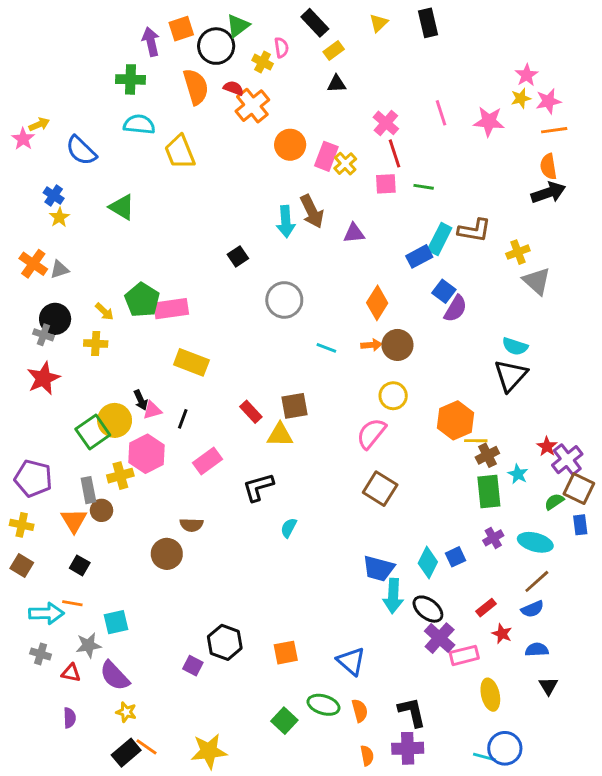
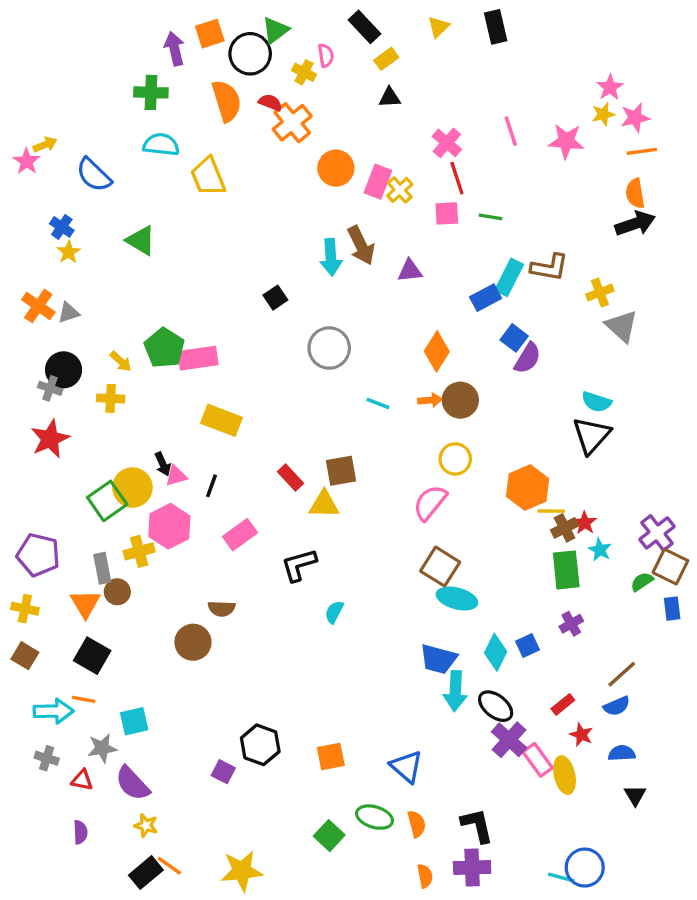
red star: (547, 447) -> (585, 523), moved
cyan ellipse: (535, 542) -> (457, 599), moved
black square: (80, 565) -> (92, 656), size x1.5
pink rectangle: (464, 655) -> (538, 760), turned 68
yellow ellipse: (490, 695) -> (565, 775), moved

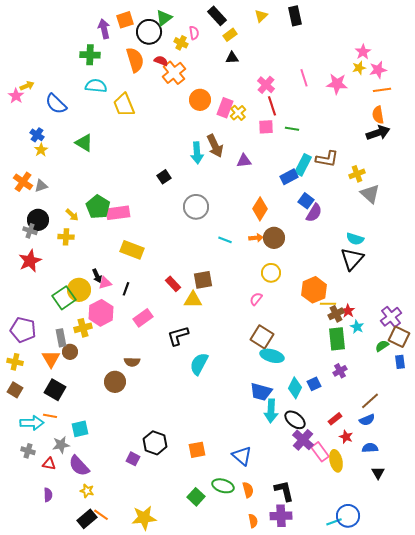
pink semicircle: (430, 503) -> (256, 299), size x0.6
cyan semicircle: (334, 612) -> (199, 364), size x1.6
cyan line: (561, 878) -> (334, 522), turned -35

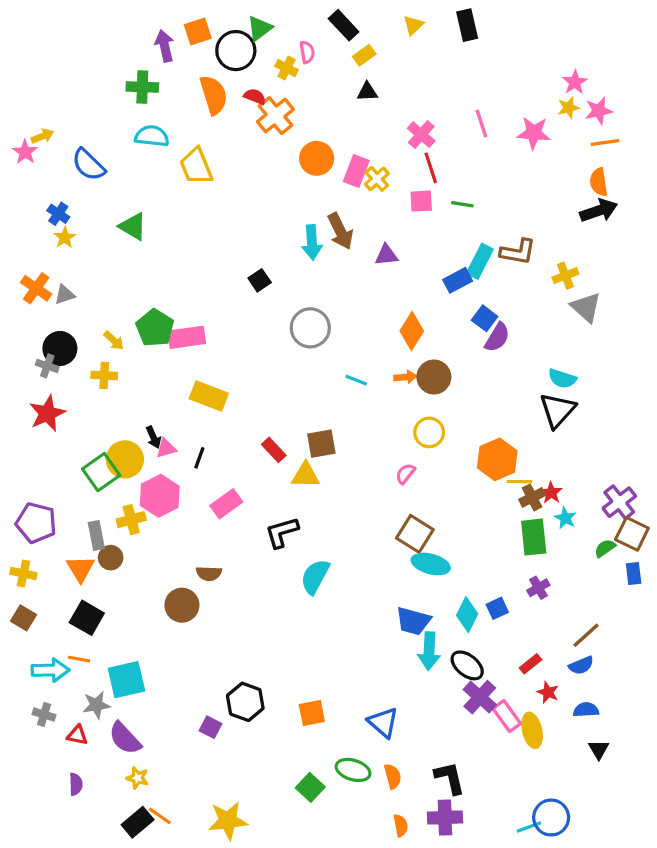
cyan square: (80, 429) -> (126, 680), size x1.4

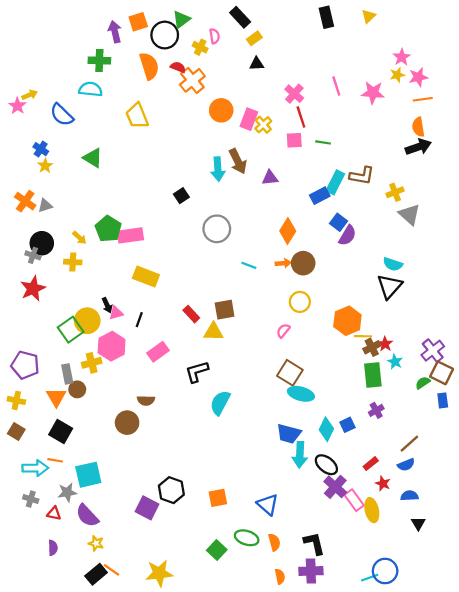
yellow triangle: (413, 25) -> (368, 16), moved
cyan semicircle: (152, 136) -> (91, 89), moved
purple square: (210, 727) -> (147, 508), size x1.5

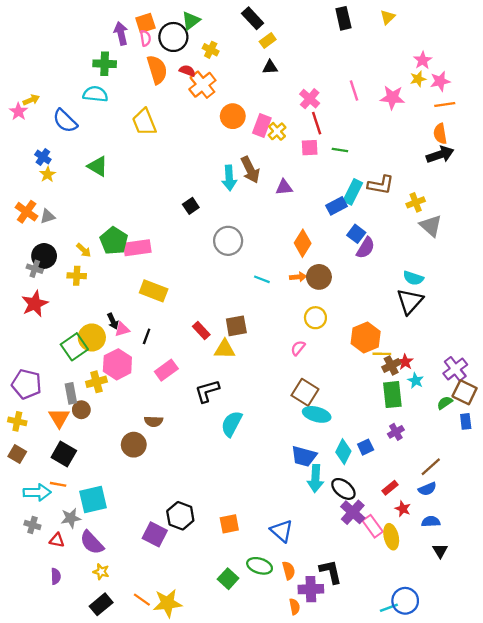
pink semicircle: (215, 36) -> (145, 38), moved
orange line: (112, 570) -> (142, 600), moved
purple cross: (311, 571) -> (311, 589), moved

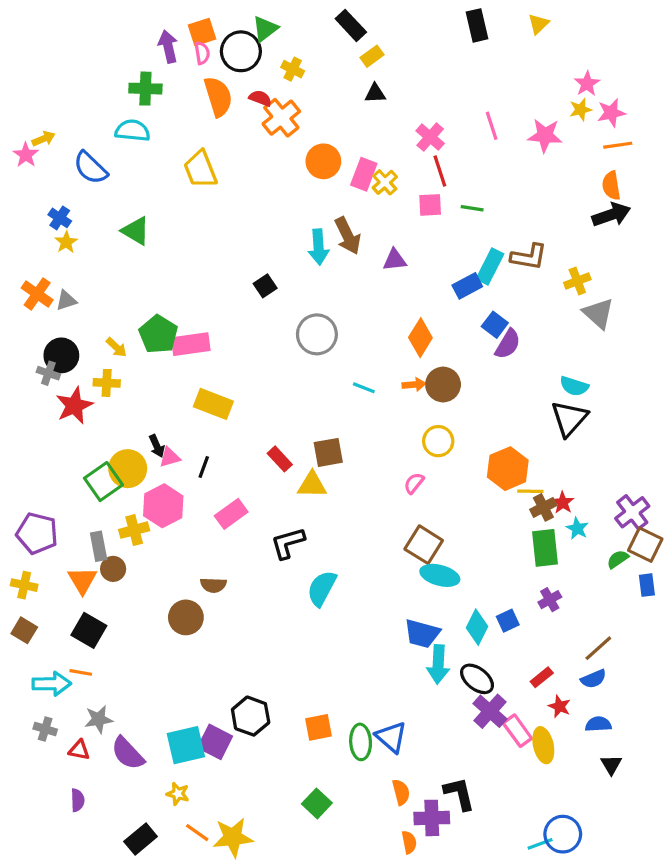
red star: (35, 304) -> (74, 406), moved
cyan square: (93, 499) -> (186, 745), moved
green ellipse: (260, 566) -> (361, 742), moved, turned 70
yellow star: (101, 572) -> (178, 794), moved

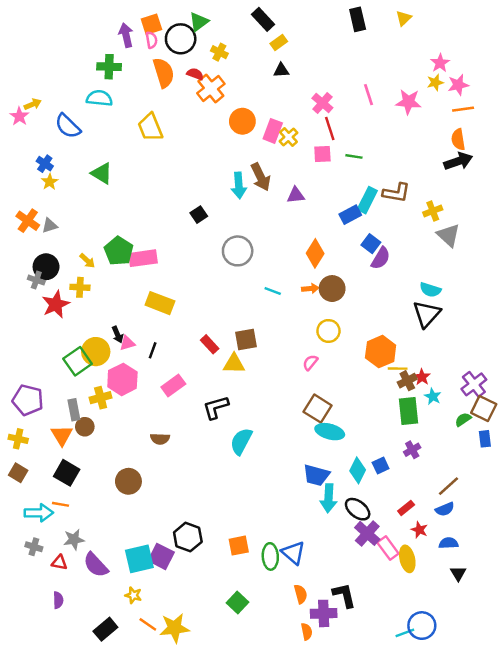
brown circle: (186, 617) -> (128, 481), moved

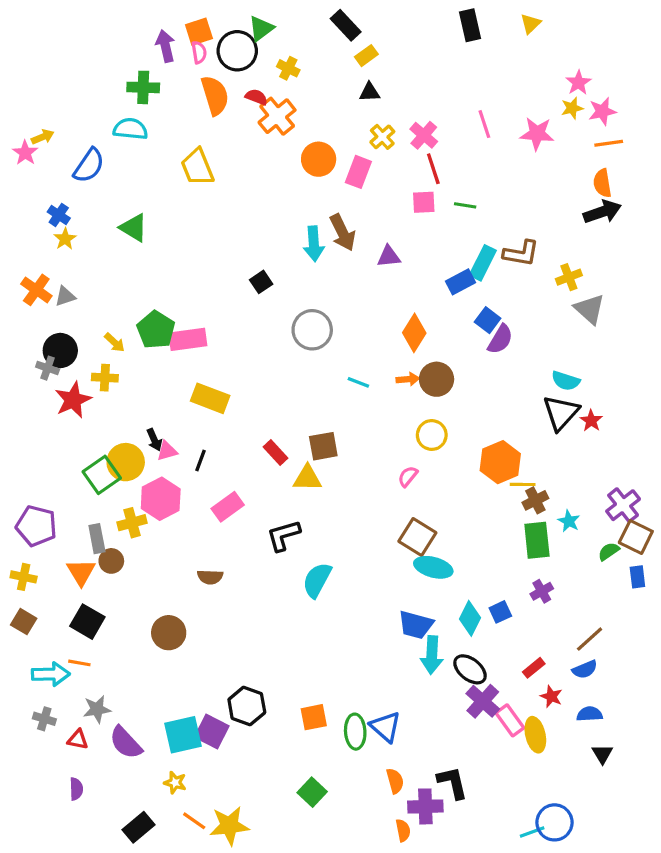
blue semicircle: (68, 126) -> (89, 166), turned -100
yellow cross: (288, 137) -> (382, 137), moved
red star: (422, 377) -> (591, 421), moved

